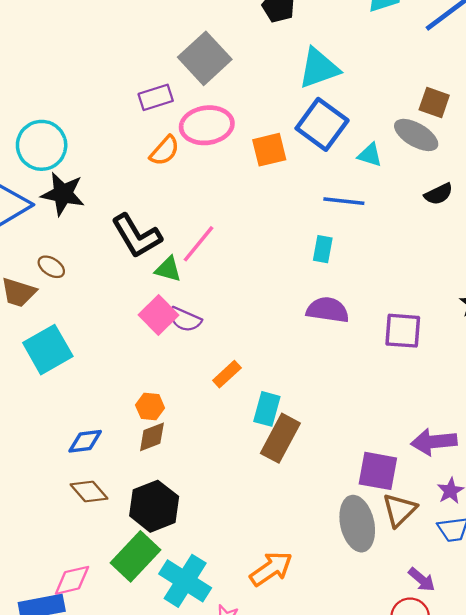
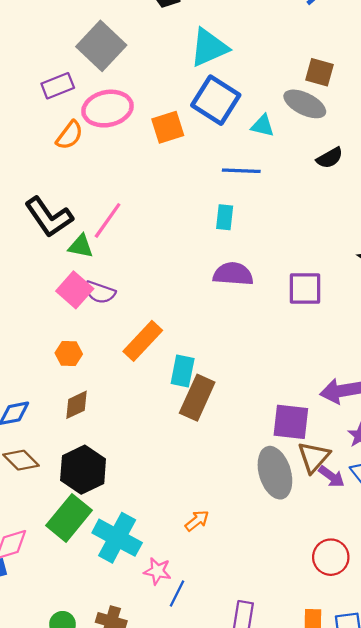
orange rectangle: (227, 374) -> (143, 341), size x1.5
orange hexagon: (150, 407) -> (69, 354), moved
orange arrow: (271, 569) -> (197, 521), size x0.6
purple arrow: (422, 580) -> (332, 476), moved

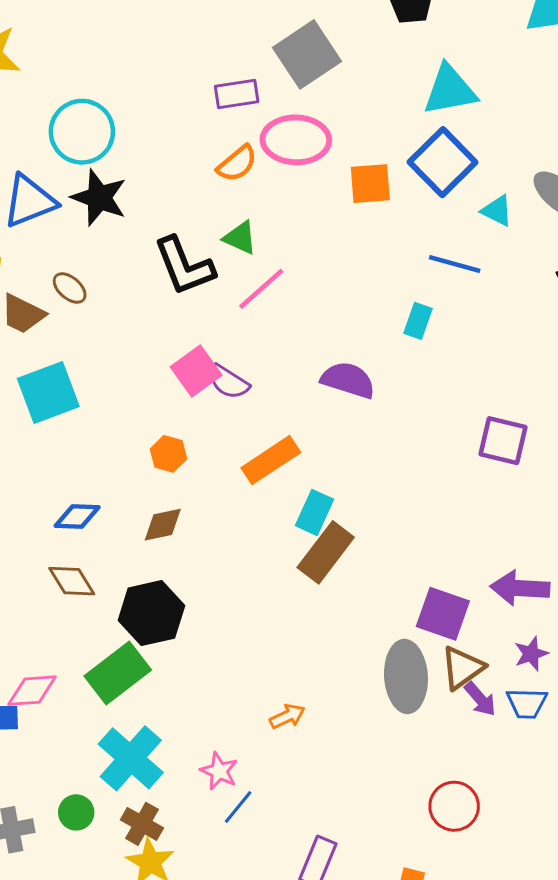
green triangle: (81, 246) -> (240, 238), moved
purple semicircle: (233, 274) -> (348, 380), moved
cyan cross: (117, 538) -> (131, 758), moved

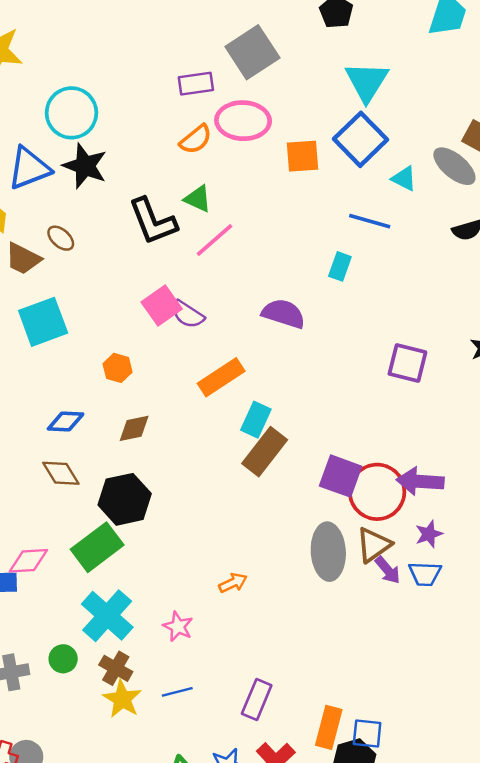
cyan triangle: (450, 90) -> (367, 82), turned -48
orange hexagon: (168, 454) -> (118, 368), moved
purple square: (443, 614) -> (341, 476), moved
red circle: (454, 806) -> (377, 492), moved, size x1.4
blue line: (238, 807) -> (177, 692), moved, turned 36

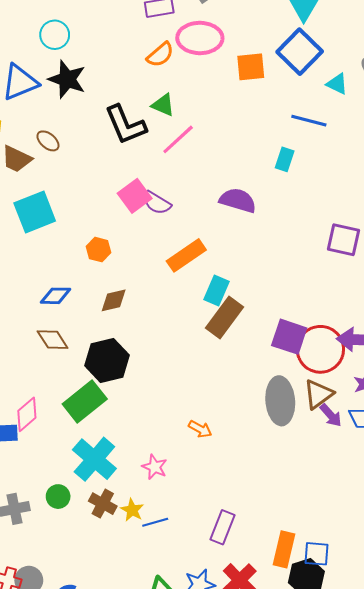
cyan circle: (71, 113) -> (55, 35), size x0.7
pink diamond: (28, 561) -> (27, 414), turned -36
orange arrow: (233, 583) -> (200, 429), turned 55
yellow star: (122, 699) -> (132, 510), moved, size x0.7

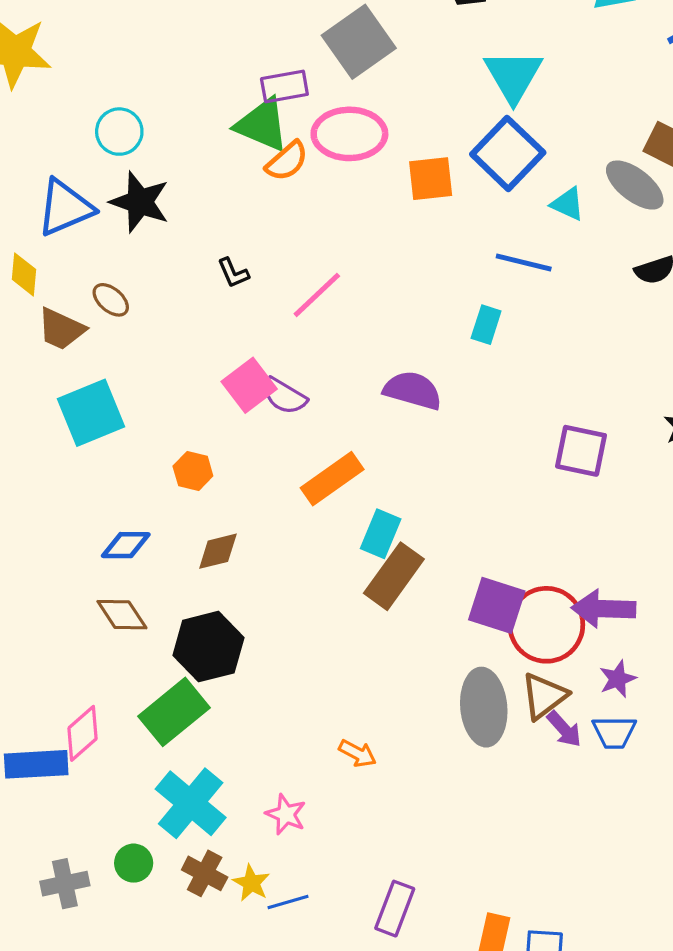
green triangle: (163, 105) -> (262, 125), moved, size x1.5
black L-shape: (125, 125) -> (233, 273), size x0.5

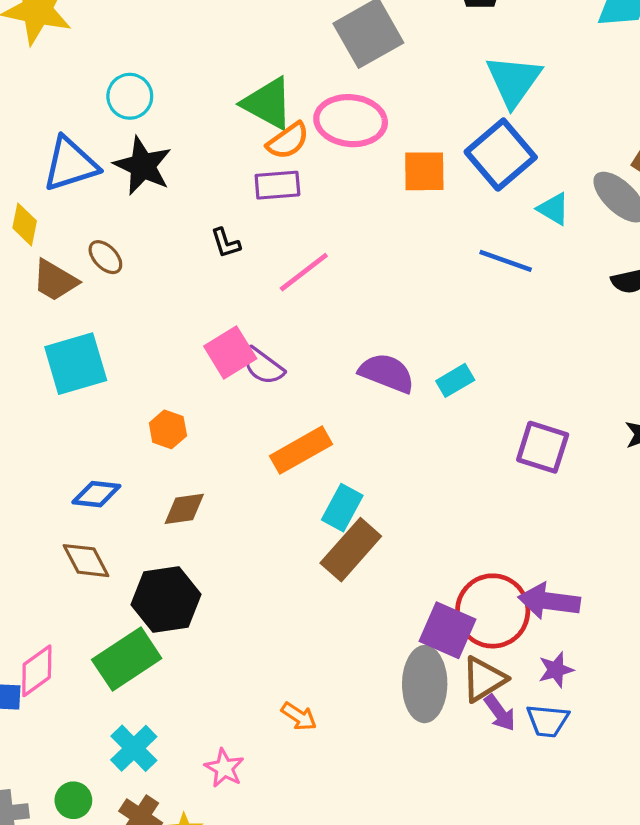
purple rectangle: (284, 86) -> (277, 185), moved
cyan rectangle: (486, 325) -> (455, 380), moved, turned 36
purple square: (497, 605) -> (448, 630), moved
cyan cross: (191, 803) -> (134, 748), size x0.7

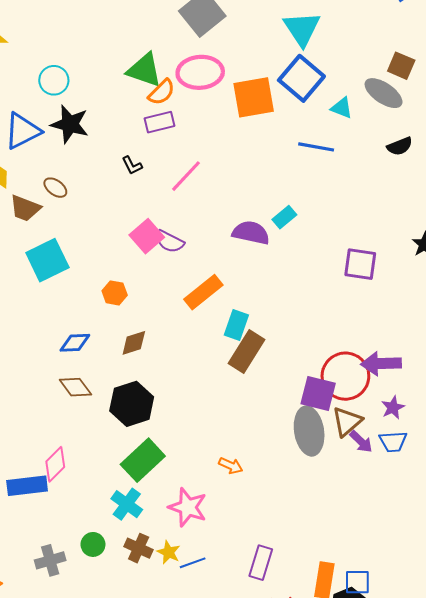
orange square: (424, 171) -> (254, 97), size x1.4
cyan rectangle: (455, 380) -> (284, 217), moved
green rectangle: (127, 659) -> (143, 460), moved
pink star: (224, 768) -> (188, 507), size x1.5

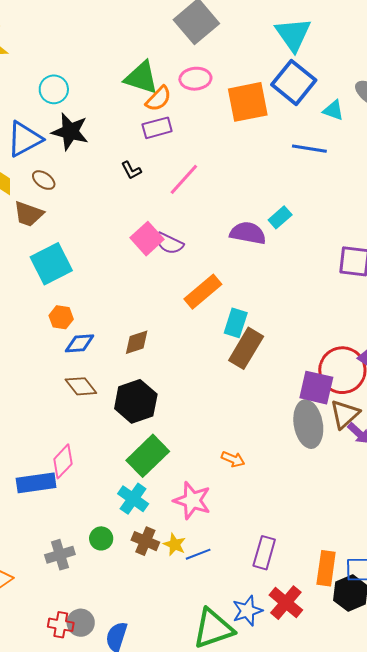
pink ellipse: (200, 72) -> (195, 79), size x0.7
brown ellipse: (55, 188) -> (44, 180), moved
orange hexagon: (115, 293) -> (61, 317), moved

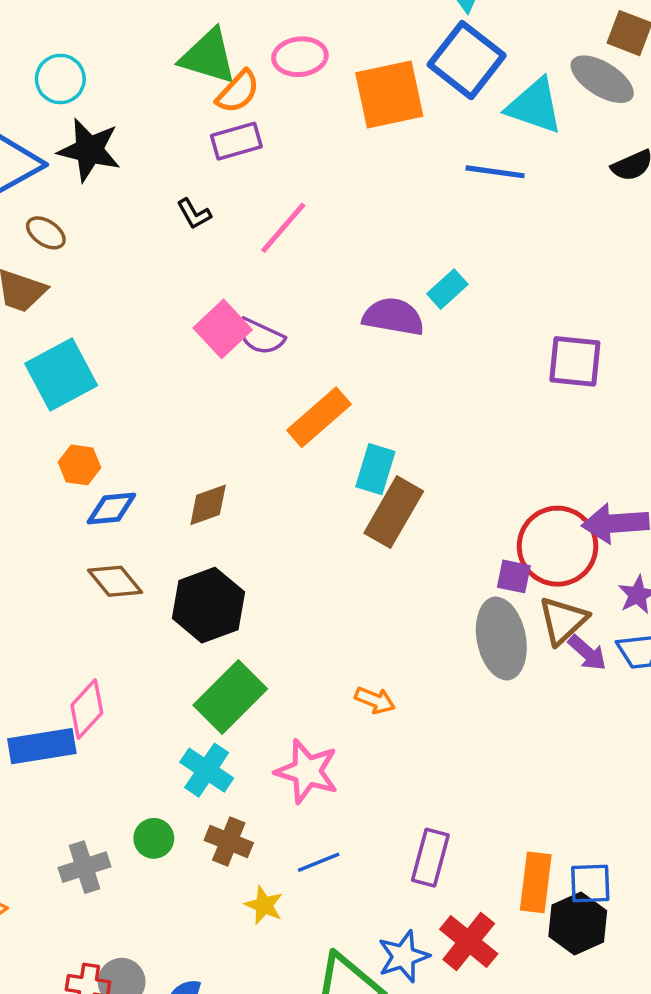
cyan triangle: (333, 110) -> (534, 106), size x1.6
purple square: (316, 388) -> (514, 576), size x0.6
yellow star: (175, 545) -> (264, 905), moved

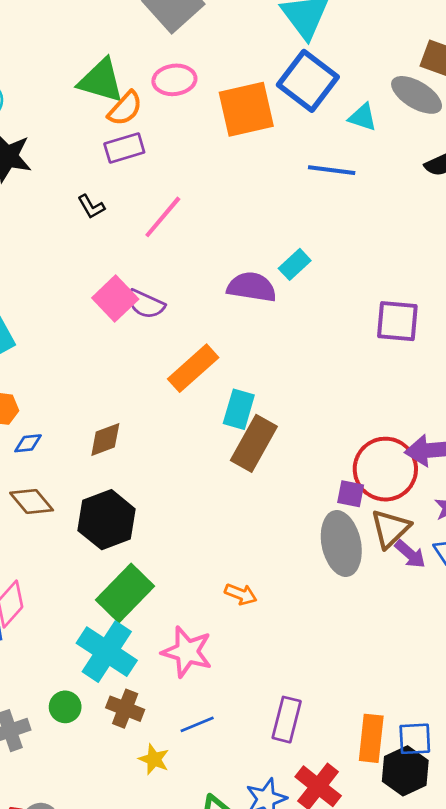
cyan triangle: (534, 106) -> (363, 117), size x0.6
blue diamond: (111, 508) -> (28, 443), size x0.7
cyan cross: (207, 770) -> (107, 652), size x1.4

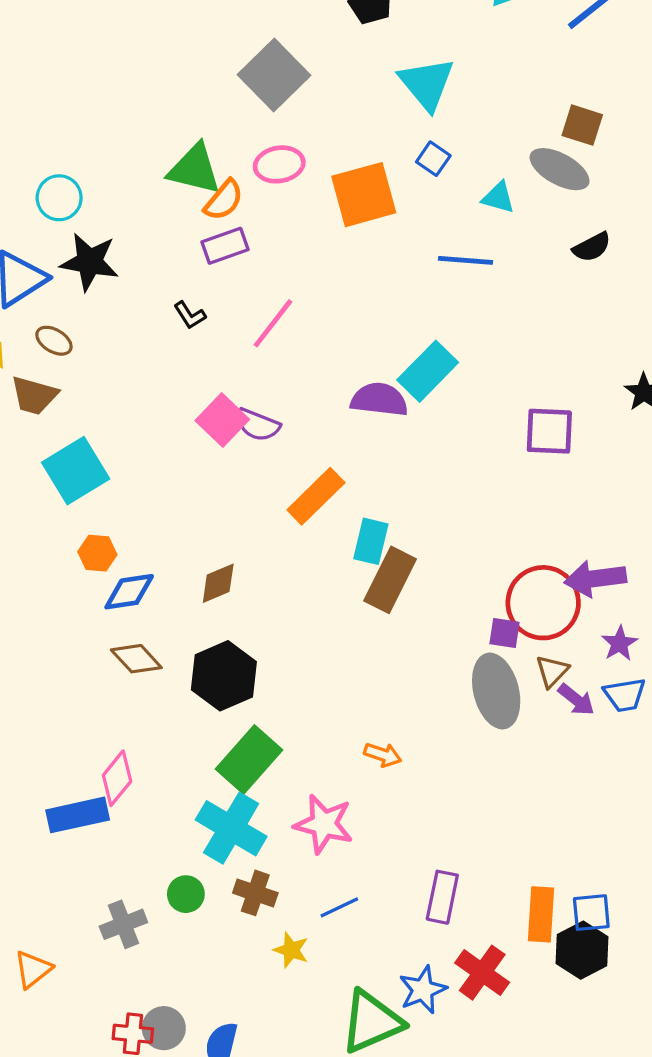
blue square: (308, 81) -> (433, 159), size x0.5
cyan rectangle: (295, 264) -> (428, 371), size x1.6
blue diamond: (28, 443) -> (129, 592), size x1.6
brown triangle: (390, 529) -> (552, 671), size x0.7

